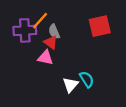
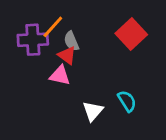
red square: (100, 26) -> (131, 34), turned -30
cyan semicircle: (87, 79) -> (127, 101), moved

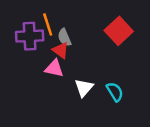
orange line: (53, 27) -> (48, 24), turned -60
white triangle: (93, 111) -> (84, 88), moved

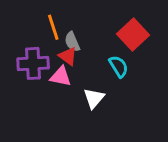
purple cross: (30, 36) -> (33, 63), moved
cyan semicircle: (115, 92) -> (119, 66), moved

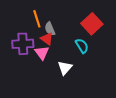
pink triangle: (61, 76) -> (42, 53), turned 42

